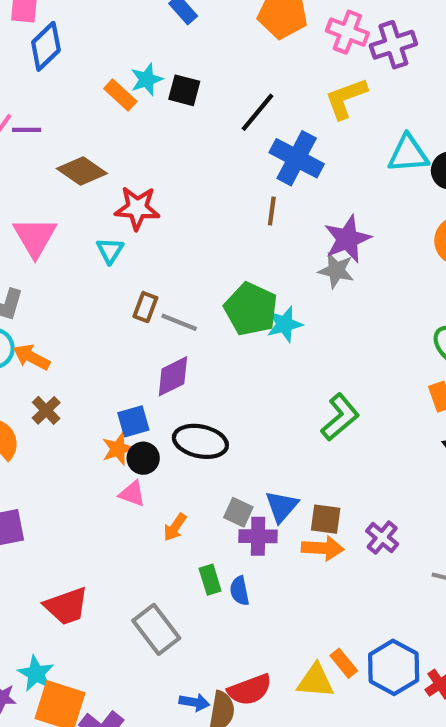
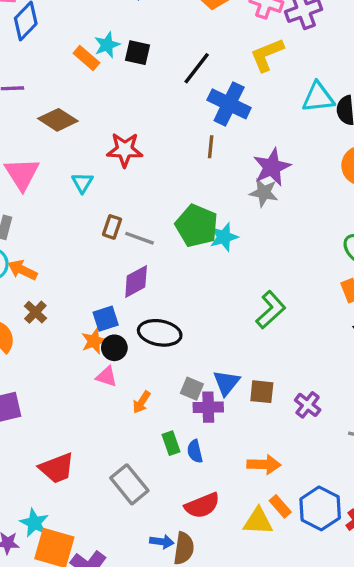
red star: (137, 208) -> (125, 150), moved
orange arrow: (323, 548) -> (264, 464), moved
red semicircle: (250, 690) -> (202, 505), moved

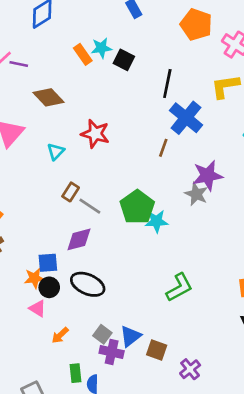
black line: (197, 68) -> (167, 83), turned -40

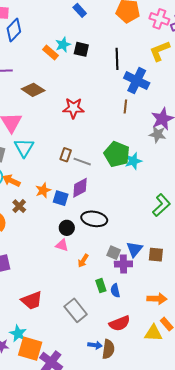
cyan triangle: (56, 152) -> (24, 148), moved, size x1.5
blue square: (48, 263) -> (61, 198), moved, turned 35
orange star: (34, 278) -> (43, 190), moved

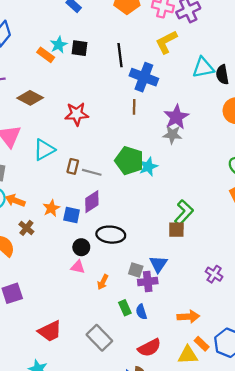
cyan triangle: (24, 148) -> (44, 150), moved, turned 35
brown square: (156, 255) -> (176, 230), moved

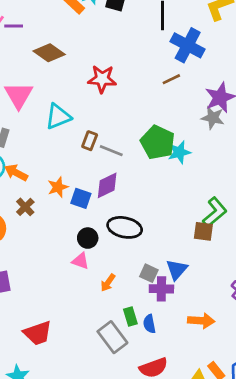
brown line: (134, 107) -> (171, 79), turned 56
orange arrow: (188, 317) -> (201, 321), moved
gray rectangle: (99, 338) -> (112, 337), moved

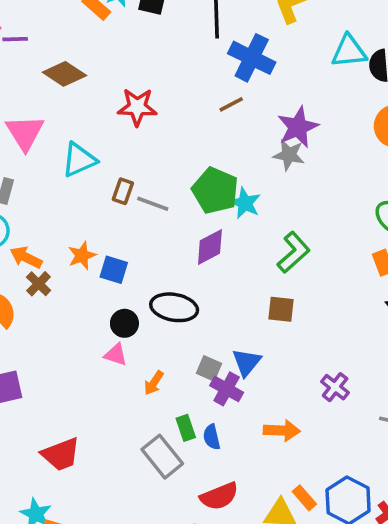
cyan star: (179, 152) -> (245, 203), turned -30
orange arrow: (16, 173) -> (26, 257), moved
purple diamond: (107, 185) -> (210, 247), moved
green L-shape: (215, 212) -> (294, 252), moved
purple cross: (161, 289) -> (227, 389), turned 30

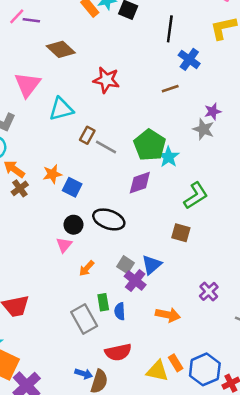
blue cross: (252, 58) -> (189, 59), size x0.7
purple star: (298, 127) -> (213, 111), size x0.6
pink triangle: (116, 355) -> (64, 245), turned 42

